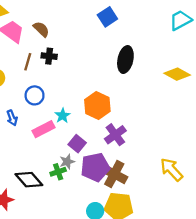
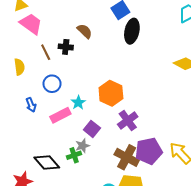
brown semicircle: (41, 29) -> (85, 31), moved
black ellipse: (125, 59) -> (132, 31), moved
brown line: (28, 62) -> (46, 52), turned -42
purple pentagon: (95, 167) -> (149, 151), moved

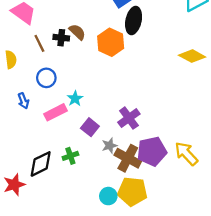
brown semicircle: (85, 31) -> (77, 32), moved
orange hexagon: (111, 93) -> (111, 42), moved
gray star: (83, 146) -> (109, 146), moved
black diamond: (47, 163) -> (41, 164), turned -75

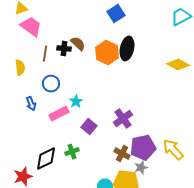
black ellipse: (134, 20) -> (127, 49), moved
brown line: (39, 43) -> (45, 54), turned 35
gray star: (109, 146) -> (141, 168), moved
brown cross: (128, 158) -> (122, 154), size x0.7

